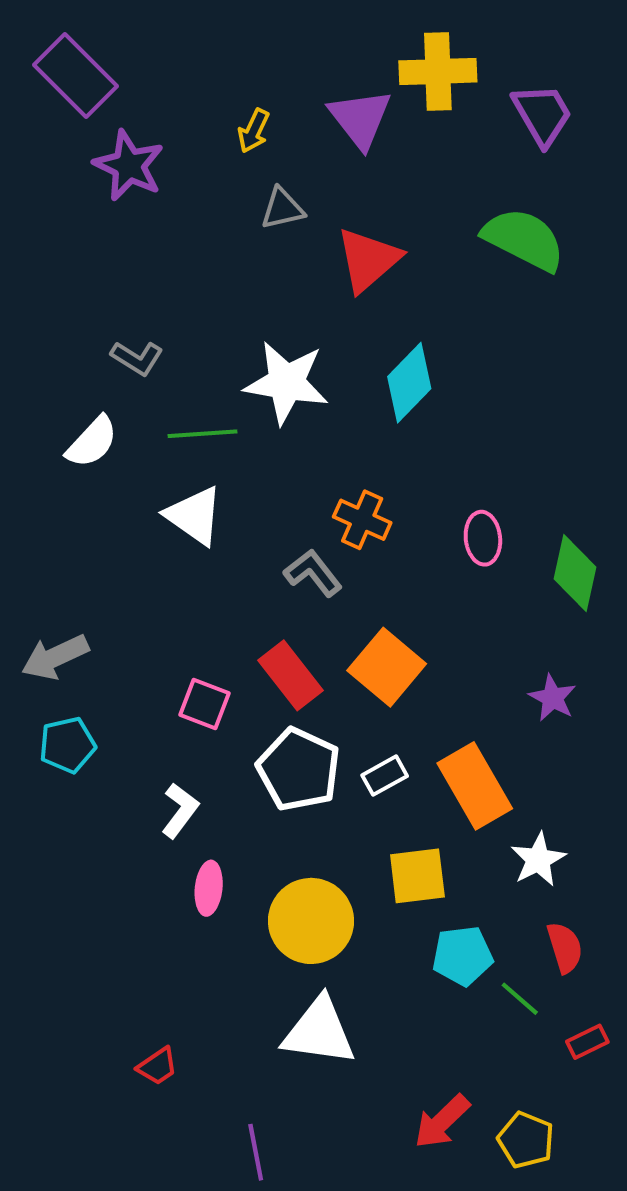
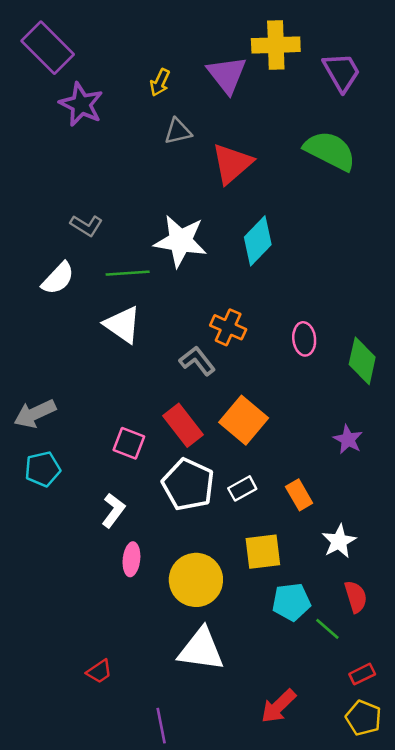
orange rectangle: (475, 786) -> (299, 495), size x0.6
red rectangle: (587, 1042) -> (362, 674), moved
yellow pentagon: (526, 1140) -> (363, 718), moved

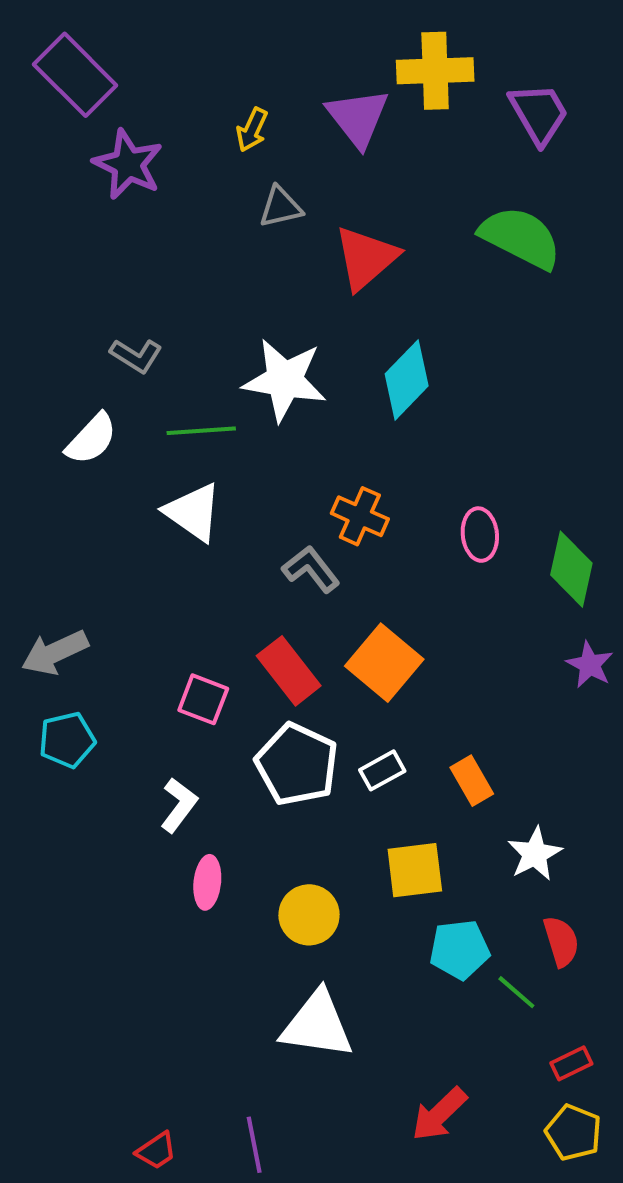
purple star: (348, 439) -> (590, 665), moved
yellow circle: (196, 580) -> (309, 915), size x0.7
red trapezoid: (99, 671) -> (156, 1151), moved

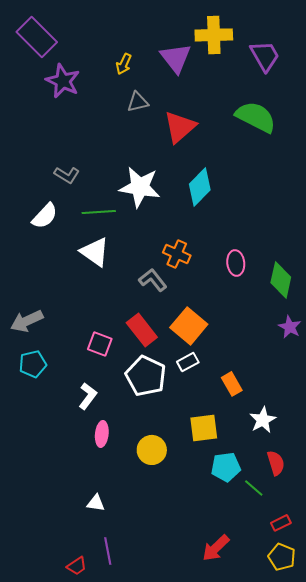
white rectangle: (382, 770) -> (188, 362), moved
white triangle: (317, 1025) -> (96, 503), moved, size x0.5
purple line: (254, 1145) -> (108, 551), moved

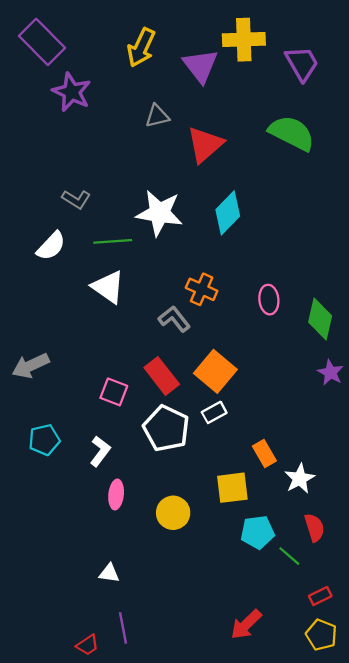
yellow arrow: (124, 64) -> (141, 48), moved, size x1.6
cyan pentagon: (33, 364) -> (44, 440), moved
orange rectangle: (232, 384) -> (264, 453), moved

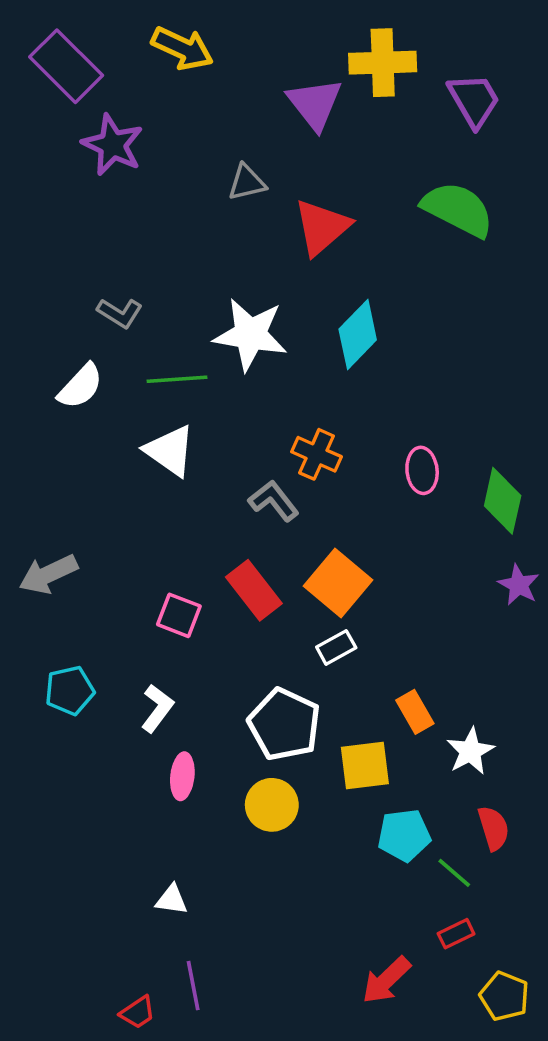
yellow arrow: (141, 48) -> (182, 48), moved, turned -90
white pentagon: (166, 428) -> (284, 724), moved
red rectangle: (320, 596) -> (456, 934), moved

